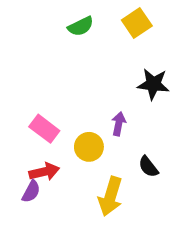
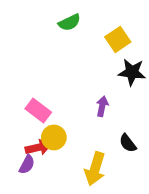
yellow square: (137, 23) -> (118, 39), moved
yellow circle: (89, 147) -> (54, 137), moved

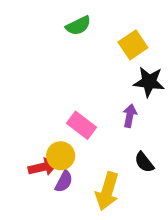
purple arrow: (102, 106) -> (130, 116), moved
pink rectangle: (38, 110) -> (82, 125), moved
purple semicircle: (27, 164) -> (64, 182), moved

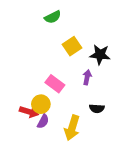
yellow square: (133, 45) -> (72, 46), moved
black semicircle: (144, 162) -> (97, 108), turned -48
red arrow: (43, 167) -> (29, 112), turned 30

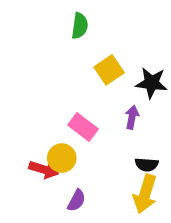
green semicircle: (53, 17) -> (80, 26), turned -56
purple semicircle: (43, 121) -> (76, 200), moved
yellow arrow: (72, 128) -> (145, 194), moved

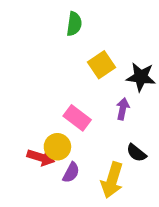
black semicircle: (147, 165) -> (136, 153), turned 35
yellow arrow: (145, 194) -> (112, 180), moved
purple semicircle: (76, 200) -> (71, 173), moved

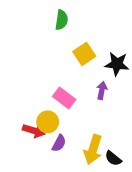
black semicircle: (136, 153) -> (113, 158), moved

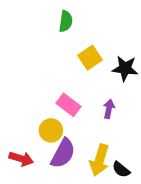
purple arrow: (102, 90) -> (109, 109), moved
red arrow: (34, 131) -> (21, 159), moved
purple semicircle: (59, 143) -> (63, 153), size x1.6

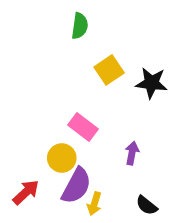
purple arrow: (109, 109) -> (132, 153), moved
red arrow: (21, 159) -> (26, 192), turned -60
yellow arrow: (99, 160) -> (94, 204), moved, size x0.6

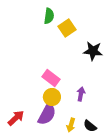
yellow square: (109, 70) -> (67, 28), moved
yellow circle: (62, 158) -> (52, 97), moved
yellow arrow: (94, 204) -> (71, 125), moved

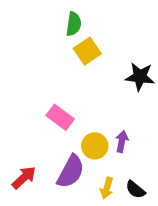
yellow square: (67, 28) -> (87, 51), moved
pink rectangle: (51, 78) -> (60, 117), moved
yellow circle: (52, 97) -> (95, 146), moved

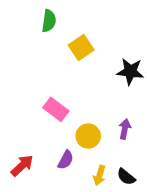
green semicircle: (74, 24) -> (49, 21), moved
purple arrow: (122, 141) -> (125, 129), moved
purple semicircle: (71, 172) -> (66, 160), size x0.6

